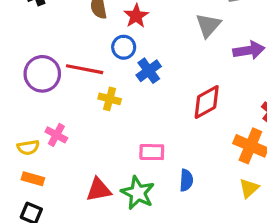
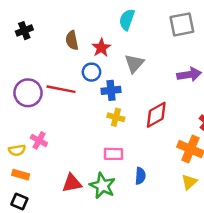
gray triangle: (208, 25) -> (134, 64), moved
blue cross: (149, 71) -> (111, 90), turned 30
yellow cross: (110, 99) -> (116, 117), moved

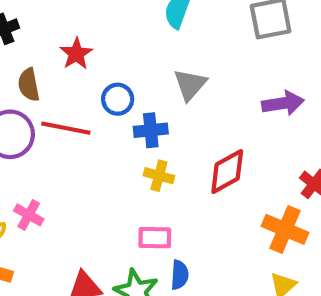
brown semicircle: (72, 40) -> (29, 85), moved
red star: (101, 48) -> (76, 54), moved
blue semicircle: (140, 176) -> (180, 275), moved

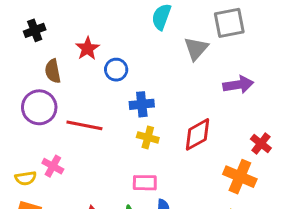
gray triangle: (190, 85) -> (196, 48), moved
blue circle: (118, 99) -> (116, 70), moved
red line: (66, 128) -> (84, 125), moved

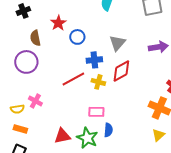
gray triangle: (196, 48) -> (117, 43), moved
red line: (84, 125) -> (73, 79), moved, turned -40
red diamond: (198, 134) -> (121, 71), moved

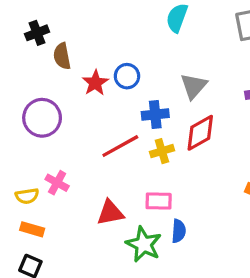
red star: (58, 23) -> (95, 83), moved
brown semicircle: (35, 38) -> (62, 56), moved
yellow cross: (98, 82) -> (162, 151), turned -32
red triangle: (62, 136) -> (110, 213), moved

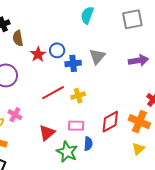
blue cross: (155, 114) -> (73, 63), moved
red diamond: (200, 133) -> (110, 122), moved
red triangle: (110, 213) -> (47, 133), turned -30

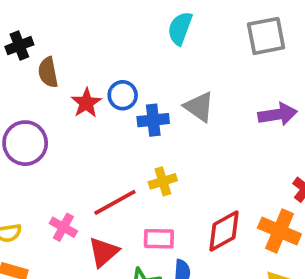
gray triangle: (97, 56) -> (199, 107), turned -36
red line: (53, 93) -> (115, 202), moved
pink cross: (15, 115) -> (63, 227), moved

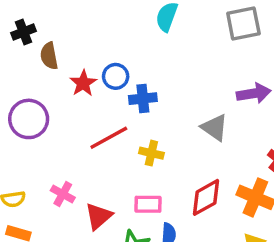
gray triangle: (199, 107) -> (214, 128), moved
yellow cross: (163, 181) -> (151, 153), turned 30
red line: (115, 202) -> (109, 138), moved

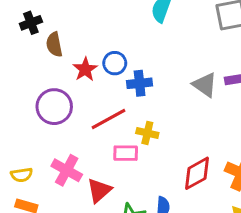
purple circle: (29, 119) -> (54, 107), moved
gray triangle: (214, 128) -> (205, 85), moved
pink cross: (63, 194) -> (67, 170), size x1.4
pink rectangle: (148, 204) -> (126, 153), moved

